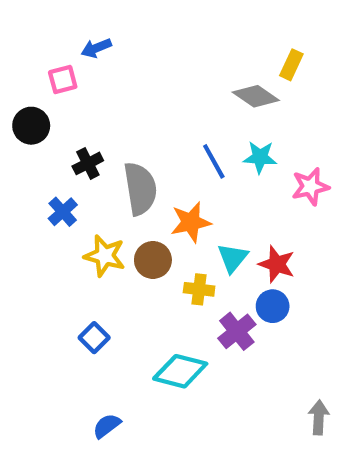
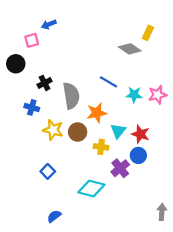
cyan star: (260, 157) -> (134, 95), moved
blue line: (214, 161) -> (108, 82), turned -30
blue cross: (63, 212) -> (32, 107), turned -32

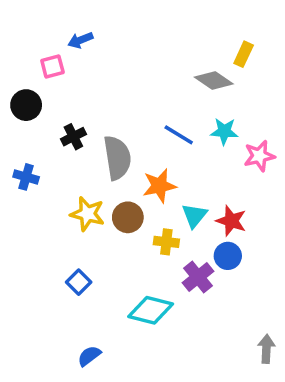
cyan star: (134, 95) -> (224, 131), moved
blue cross: (32, 107) -> (26, 177), moved

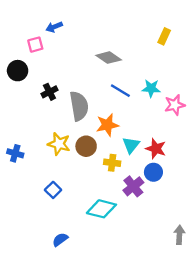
gray diamond: (214, 81) -> (109, 58), moved
blue cross: (26, 177) -> (15, 153), moved

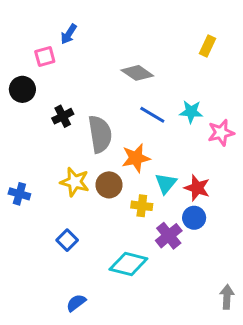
blue arrow: (54, 27) -> (69, 34), turned -35

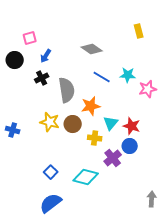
blue arrow: (69, 34) -> (46, 56), moved
yellow rectangle: (208, 46) -> (139, 31), turned -40
blue square: (67, 240) -> (51, 172), moved
blue semicircle: (76, 303) -> (51, 203), size x1.6

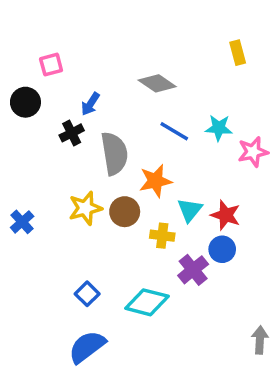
blue arrow: (46, 56) -> (90, 104), moved
yellow star: (50, 122) -> (85, 208), turned -30
blue cross: (13, 130) -> (22, 222), turned 32

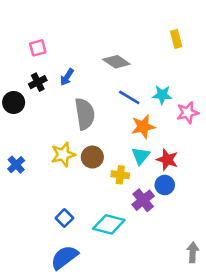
black circle: (25, 102) -> (14, 102), moved
black cross: (72, 133) -> (38, 82), moved
orange star: (155, 181) -> (143, 127), moved

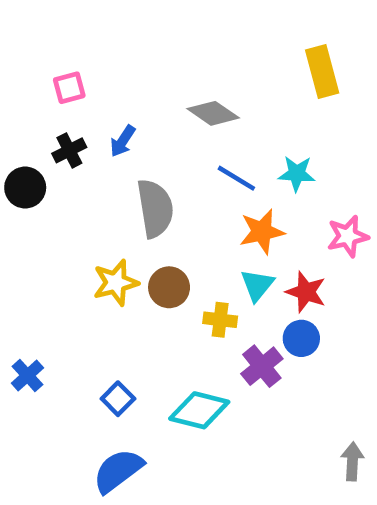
yellow rectangle: (176, 39) -> (322, 71), size x1.5
pink star: (188, 113) -> (348, 236), moved
blue cross: (16, 165) -> (27, 375), moved

